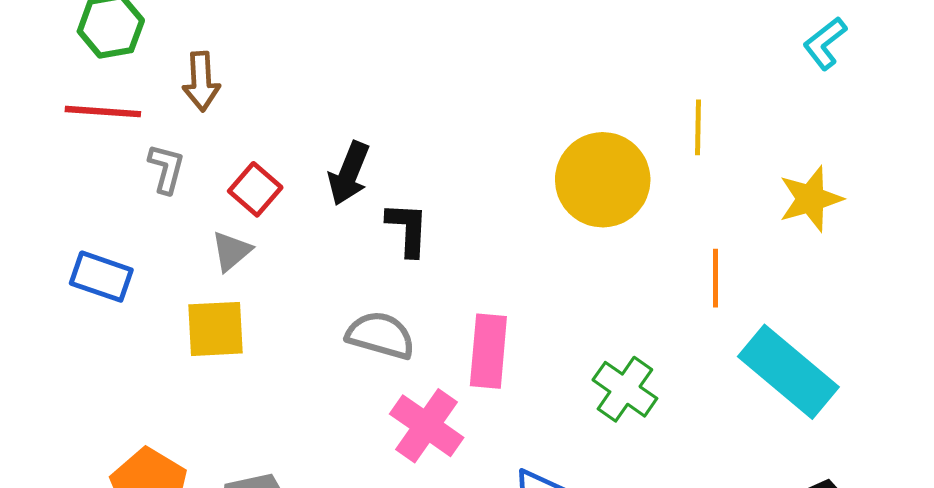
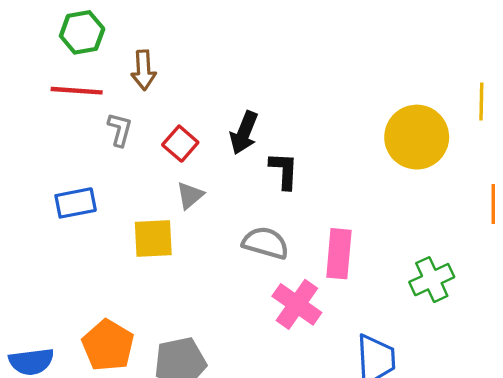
gray triangle: (231, 251) -> (190, 195), moved
blue rectangle: (101, 277) -> (76, 203), turned -30
green cross: (625, 389) -> (432, 280), turned 30

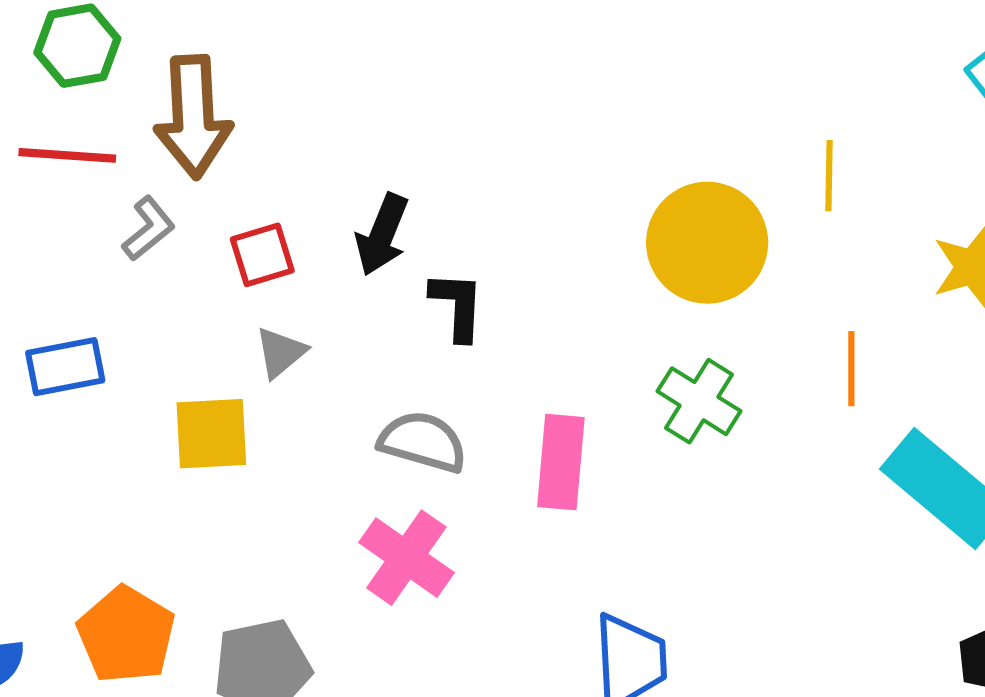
brown arrow: (144, 70) -> (193, 117), size x1.6
gray L-shape: (120, 130) -> (148, 228), turned 36
red square: (180, 144) -> (262, 255), turned 32
green cross: (432, 280) -> (699, 401), moved, turned -33
pink cross: (297, 304) -> (406, 558), moved

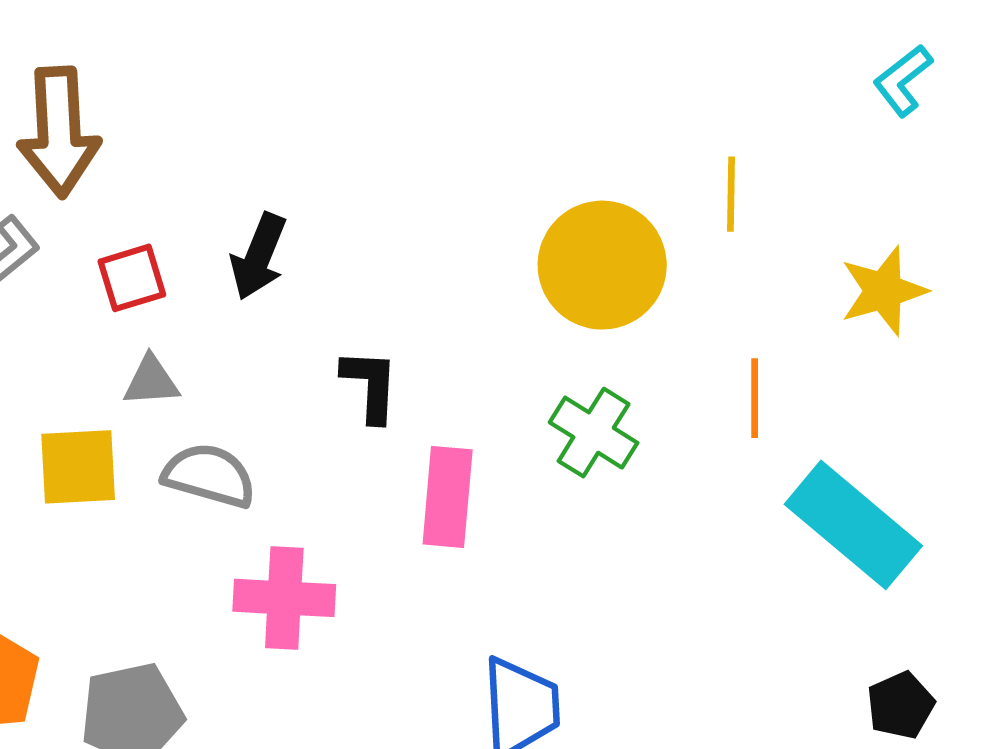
black L-shape: (457, 306) -> (370, 385), moved
gray triangle: (281, 352) -> (151, 381), turned 36
gray semicircle: (423, 442) -> (209, 476), moved
pink cross: (406, 558) -> (284, 598), turned -32

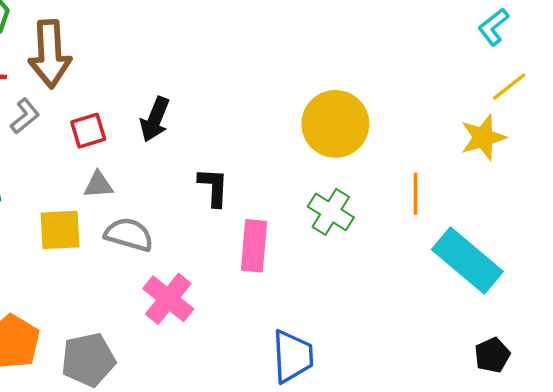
yellow line: (731, 194) -> (509, 87), moved, turned 51
pink cross: (284, 598) -> (168, 299), turned 36

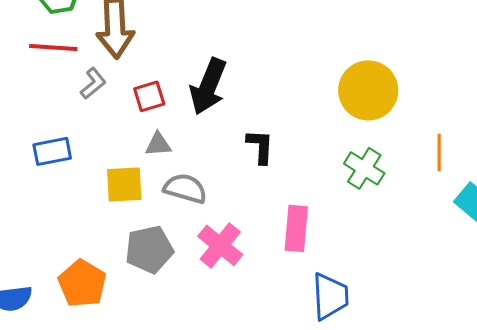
black arrow: (155, 119) -> (208, 86), size x1.4
pink rectangle: (254, 246) -> (296, 228), moved
gray pentagon: (88, 360) -> (149, 249), moved

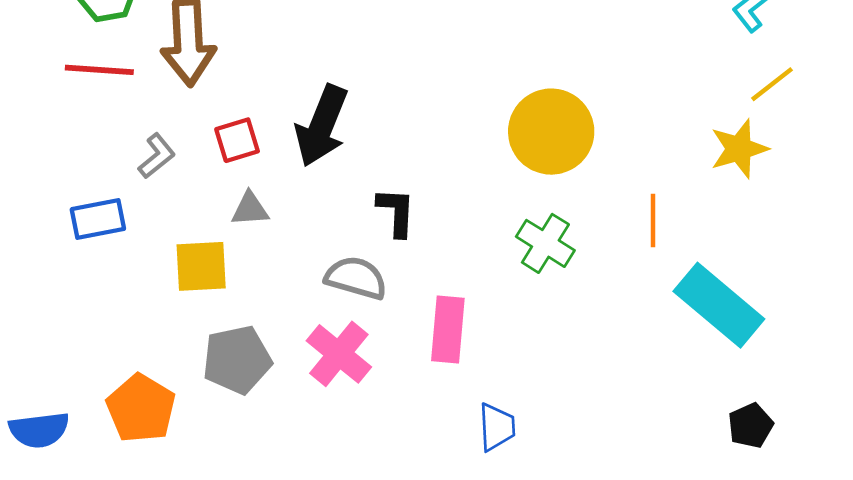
gray L-shape: (93, 83) -> (157, 156), moved
gray semicircle: (185, 188) -> (356, 278), moved
blue trapezoid: (330, 296) -> (497, 427), size x0.7

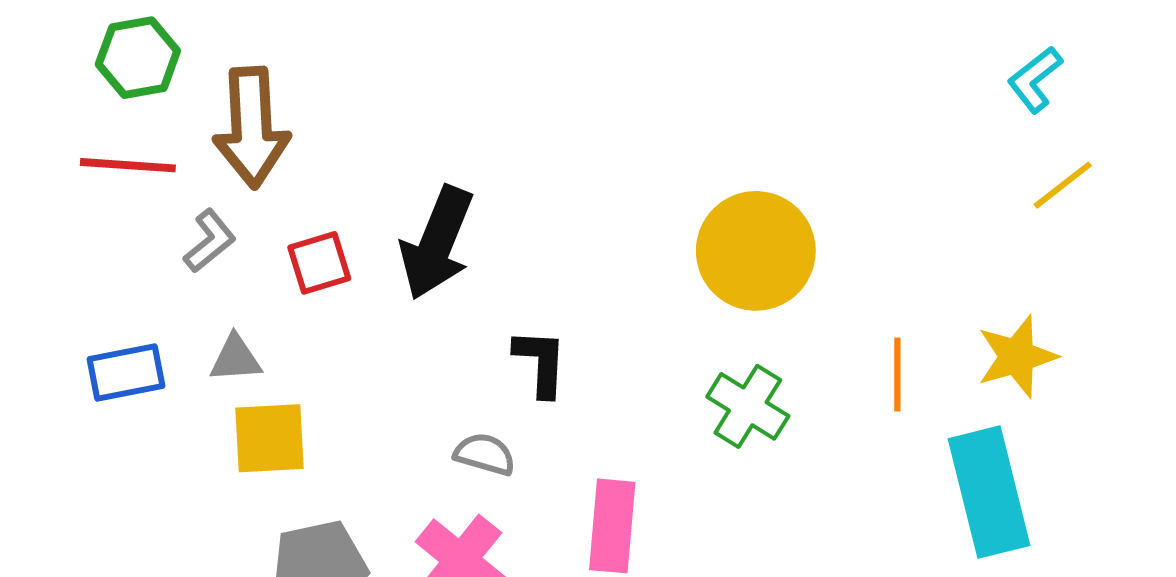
yellow star: (739, 149) -> (1017, 357), moved
gray L-shape: (157, 156) -> (210, 241), moved
gray triangle: (250, 209) -> (236, 359), moved
gray semicircle: (356, 278) -> (485, 454), size x0.7
cyan rectangle: (719, 305) -> (989, 492), turned 36

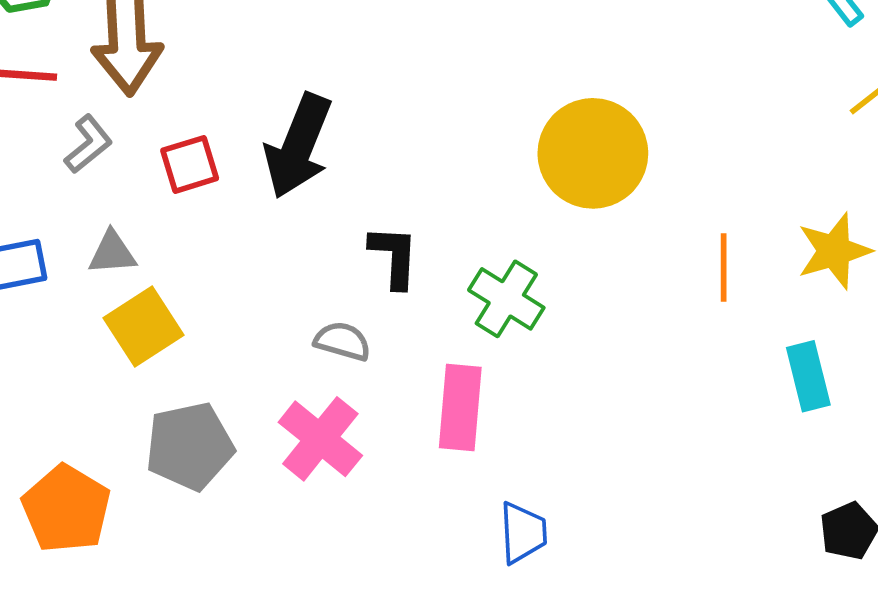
green cross: (748, 406) -> (506, 299), moved
yellow square: (269, 438) -> (144, 326), turned -30
cyan rectangle: (989, 492) -> (808, 376), size x0.6

